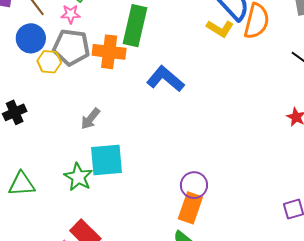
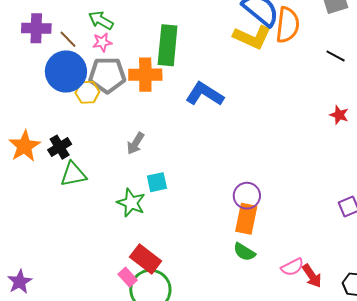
yellow L-shape: (220, 29) -> (252, 37), size x1.4
blue circle: (31, 38) -> (66, 72), size x1.4
cyan square: (107, 160) -> (157, 182), size x0.6
green triangle: (22, 184) -> (73, 174), moved

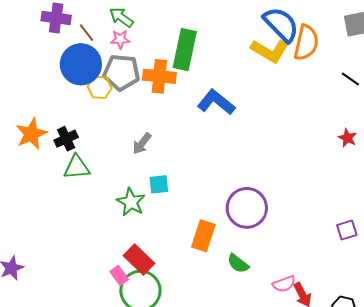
purple circle: (247, 196) -> (247, 208), size x1.5
orange rectangle: (246, 219) -> (203, 236), moved

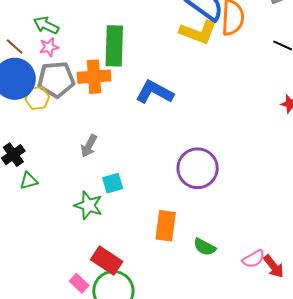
green triangle: (77, 167) -> (29, 181), size x0.7
purple circle: (247, 208) -> (198, 168), moved
pink rectangle: (119, 276) -> (79, 283), moved

